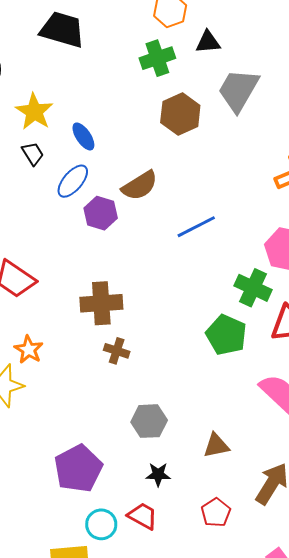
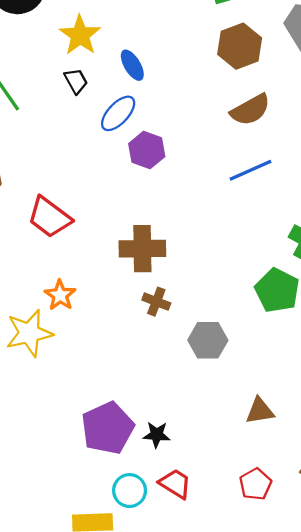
brown semicircle: (140, 186) -> (250, 110), moved
gray hexagon: (149, 421) -> (208, 340), moved
black star: (158, 474) -> (157, 435), moved

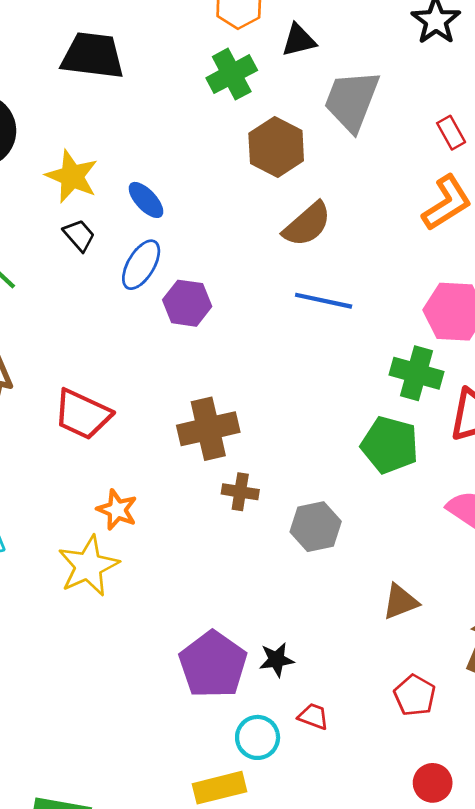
blue line: (251, 170) -> (324, 301), turned 48
red trapezoid: (175, 484) -> (313, 716), size x0.7

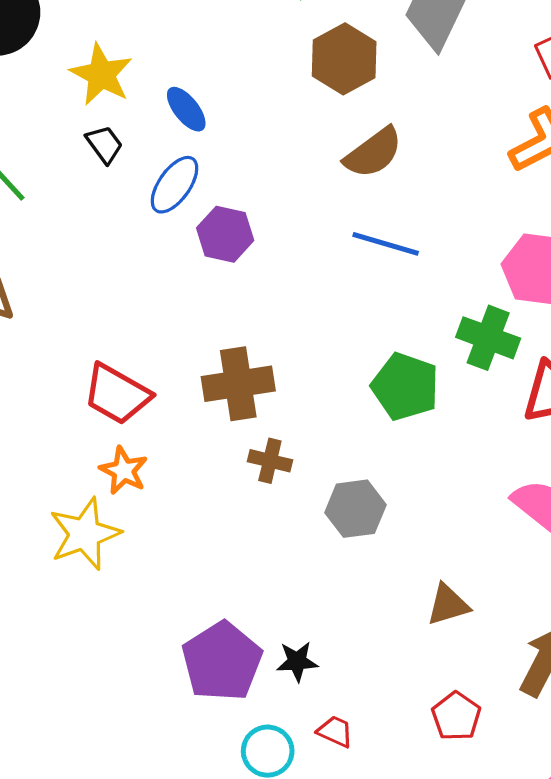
red trapezoid: (83, 414) -> (117, 394), moved
green pentagon: (390, 445) -> (405, 386), moved

